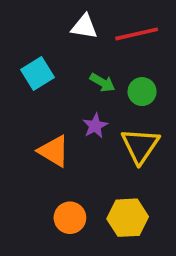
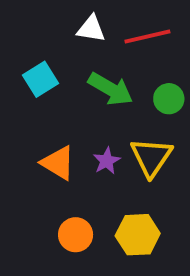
green arrow: (102, 83) -> (111, 89), size x1.6
green circle: (142, 92) -> (169, 99), moved
purple star: (95, 126) -> (107, 161), moved

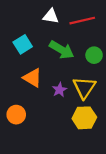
orange triangle: (58, 163) -> (32, 78), moved
orange circle: (76, 235) -> (16, 115), moved
yellow hexagon: (138, 235) -> (84, 118), moved

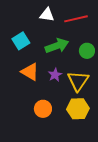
green arrow: (62, 50) -> (57, 46), turned -50
purple star: (59, 90) -> (55, 75), moved
orange circle: (16, 115) -> (43, 109), moved

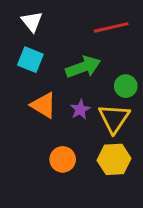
white triangle: (47, 15) -> (32, 22), moved, turned 42
cyan square: (21, 41) -> (30, 60), turned -36
green circle: (87, 51) -> (126, 86), moved

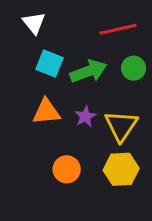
cyan square: (30, 60) -> (50, 63), moved
green circle: (126, 86) -> (134, 68), moved
orange triangle: (44, 105) -> (46, 112), turned -36

